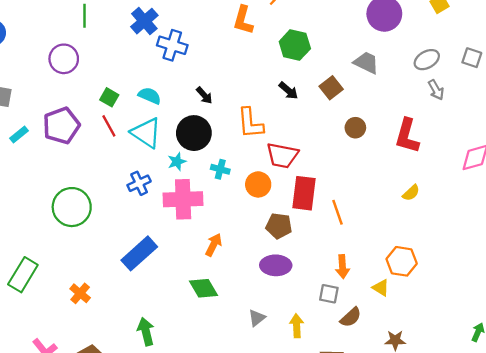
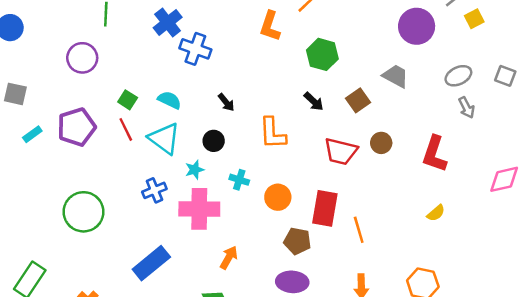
black circle: (194, 133) -> (214, 141), size x0.6
red trapezoid: (282, 155) -> (341, 151), moved

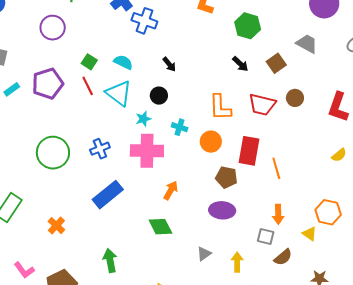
orange L-shape: (273, 133) -> (220, 107), moved
blue cross: (154, 190) -> (100, 149), moved

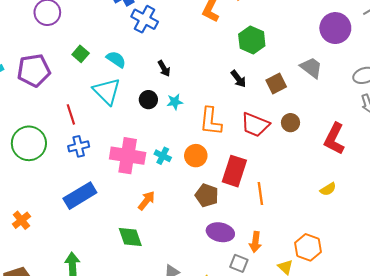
red line: (88, 86) -> (71, 114), moved
cyan star: (143, 119) -> (175, 102), moved
cyan cross: (180, 127) -> (163, 156), moved
purple ellipse: (222, 210) -> (220, 232), moved

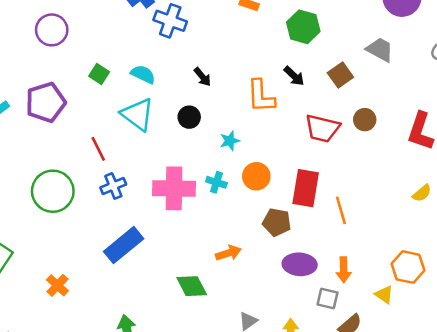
cyan star: (175, 102) -> (230, 141), moved
orange L-shape: (211, 121) -> (261, 96), moved
orange arrow: (146, 201) -> (228, 253), moved, turned 42

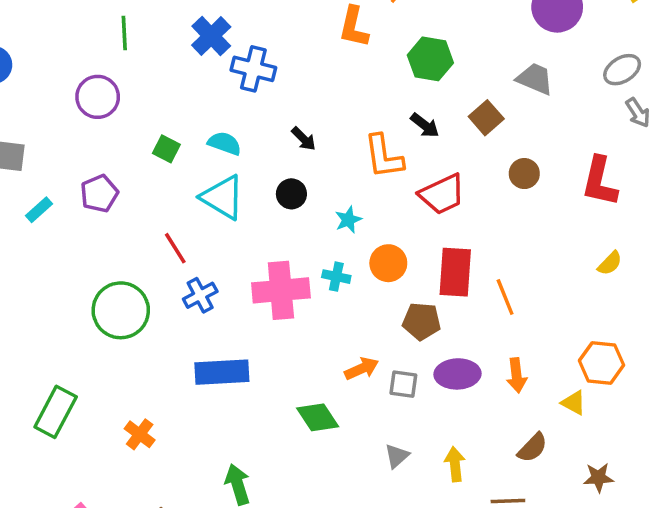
purple pentagon: (46, 102) -> (99, 194), size x0.7
red trapezoid: (322, 128) -> (442, 194), moved, turned -33
blue rectangle: (124, 245) -> (222, 372), turned 42
gray square: (327, 299) -> (403, 384), moved

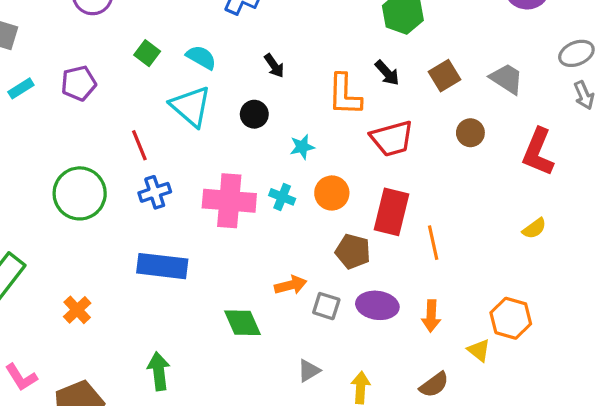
gray trapezoid: (535, 79) -> (507, 79), moved

